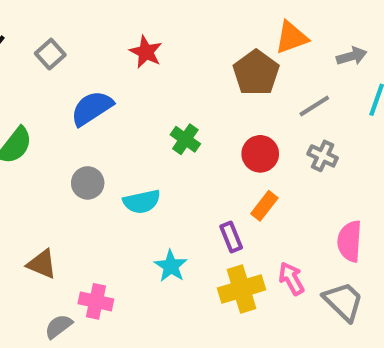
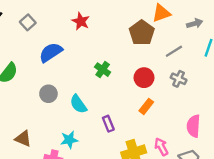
cyan semicircle: (142, 202) -> (78, 104), turned 66
purple rectangle: (231, 237) -> (108, 124), moved
cyan star: (171, 266) -> (69, 140), moved, turned 30

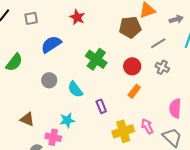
gray square: (28, 22) -> (31, 18), turned 32
brown pentagon: (142, 33) -> (130, 27), turned 30
green cross: (103, 70) -> (96, 59), size x1.5

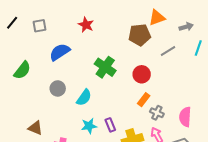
gray cross: (162, 67) -> (157, 113), moved
cyan semicircle: (75, 89) -> (84, 98), turned -108
purple rectangle: (101, 106) -> (110, 125), moved
cyan star: (67, 120) -> (89, 126), moved

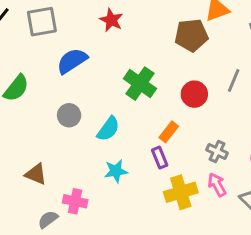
gray square: (39, 26) -> (42, 22), size x1.5
gray line: (168, 51) -> (234, 81), moved, turned -35
orange rectangle: (144, 100) -> (169, 132), moved
purple rectangle: (110, 125) -> (160, 158), moved

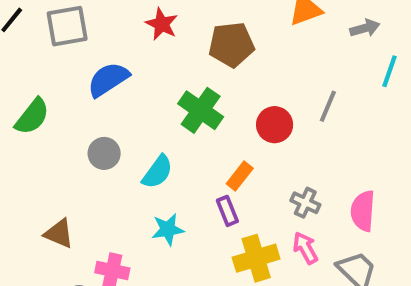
brown pentagon: (191, 35) -> (231, 45), moved

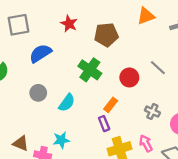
gray line: (328, 106) -> (158, 68), turned -70
gray cross: (305, 203) -> (152, 112), moved
cyan star: (168, 229) -> (61, 140), moved
brown triangle: (59, 233) -> (21, 143), moved

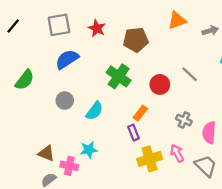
gray square: (18, 25) -> (59, 25), moved

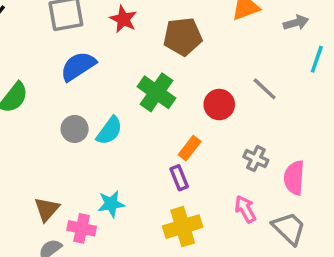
cyan semicircle: (95, 111) -> (109, 131), moved
brown triangle: (46, 153) -> (47, 209), turned 48
yellow cross: (150, 159) -> (183, 227), moved

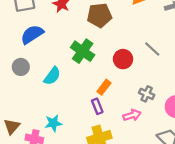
gray circle: (75, 129) -> (21, 67), moved
pink arrow: (245, 209) -> (132, 115), moved, turned 102

